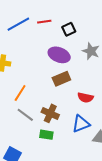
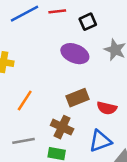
brown rectangle: (61, 79) -> (78, 98), moved
gray line: (25, 115) -> (23, 141), moved, turned -48

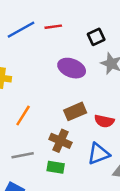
black square: (88, 22) -> (96, 37), moved

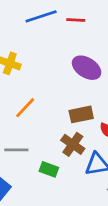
brown cross: (60, 141) -> (73, 144), moved

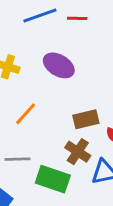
purple ellipse: (87, 68) -> (59, 65), moved
green rectangle: (49, 169) -> (53, 179), size x1.6

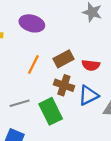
orange line: (26, 114) -> (33, 65), moved
green rectangle: (53, 179) -> (51, 111), turned 60

